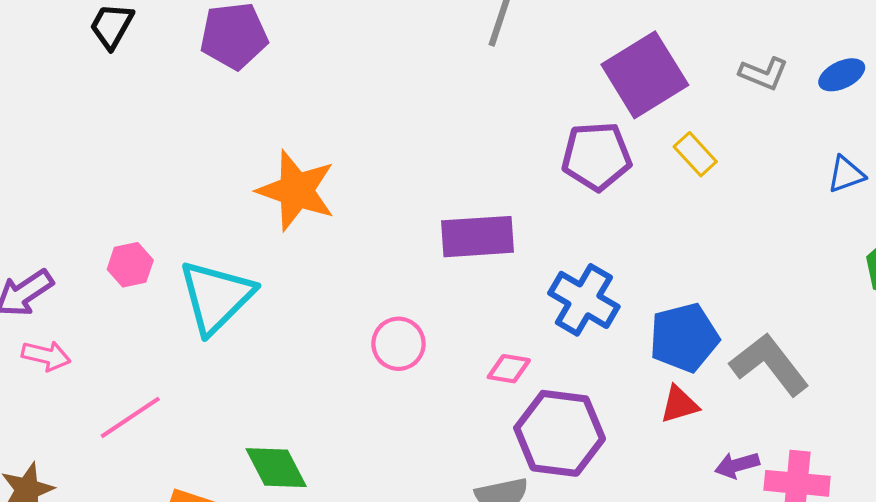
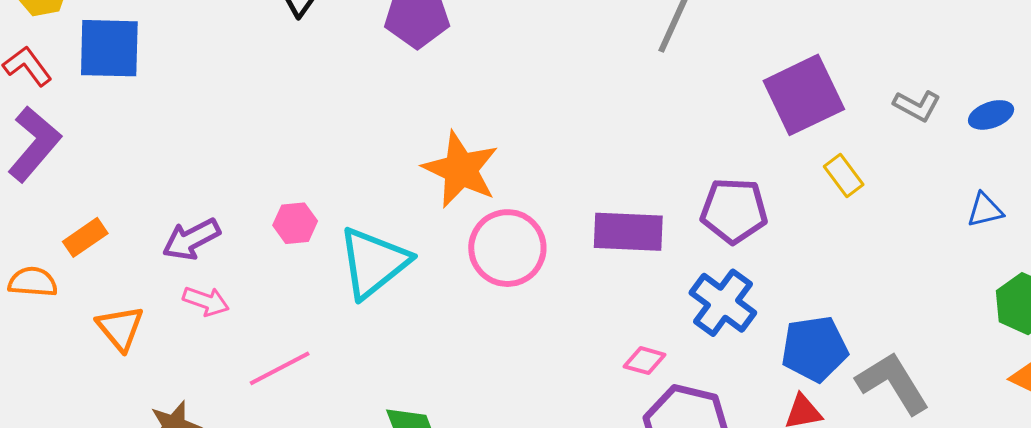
purple pentagon: (596, 156) -> (734, 211), moved
pink circle: (398, 344) -> (507, 248), moved, size x1.5

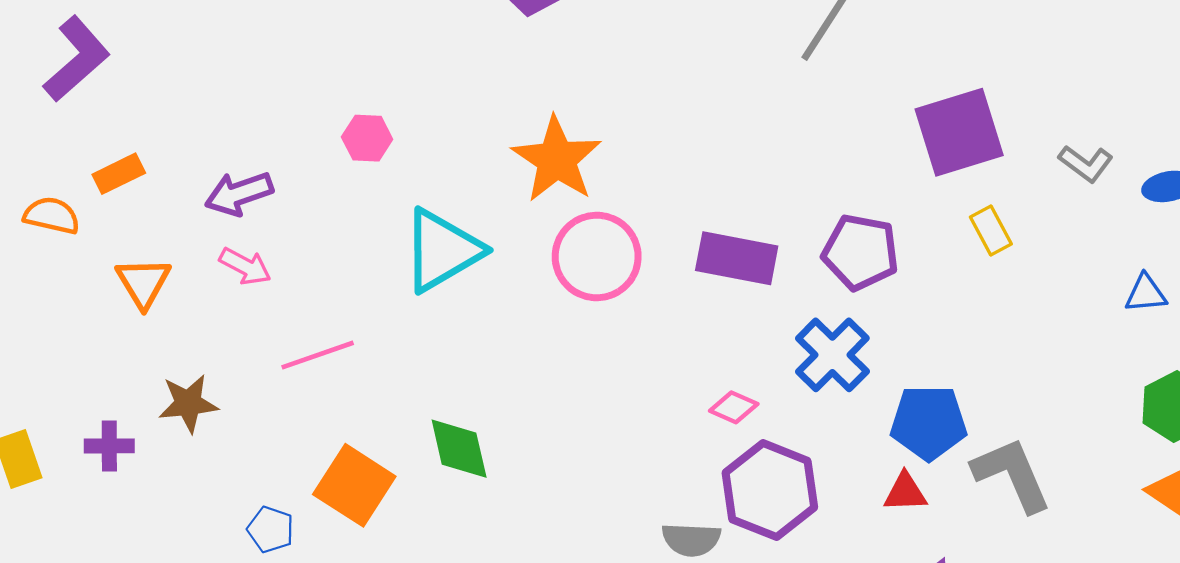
pink hexagon: (295, 223) -> (367, 138), moved

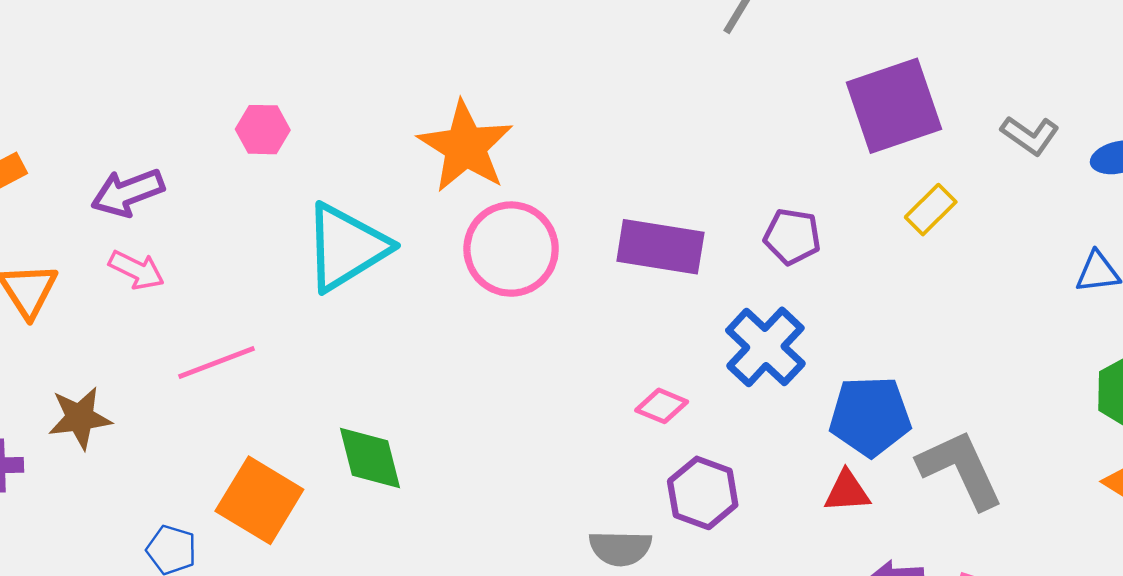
yellow rectangle: (991, 231) -> (931, 210), turned 75
purple pentagon: (860, 252) -> (792, 236), size x0.7
purple hexagon: (770, 490) -> (703, 493), size x0.7

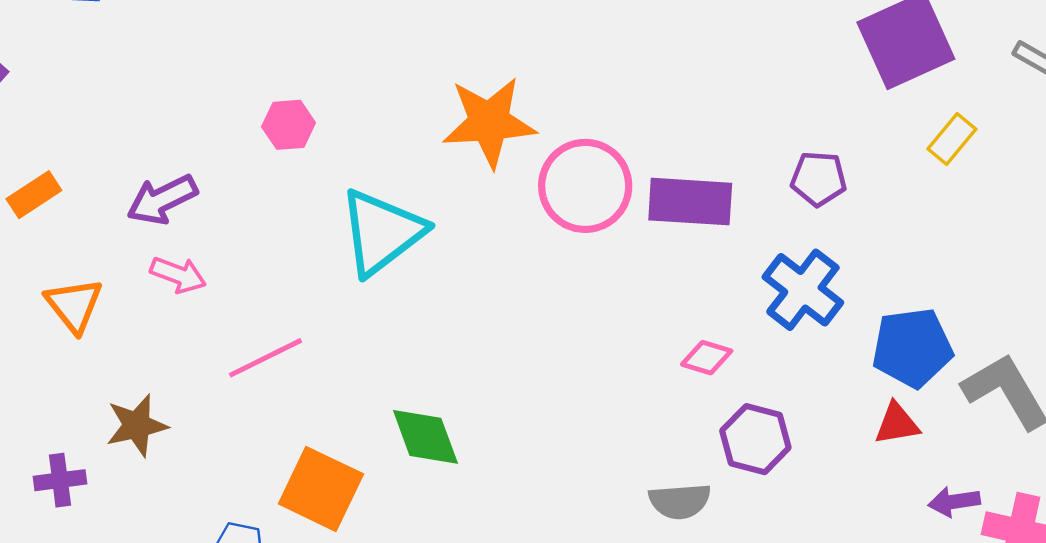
orange star: (465, 147) -> (489, 122), turned -30
pink circle: (511, 249) -> (585, 186), moved

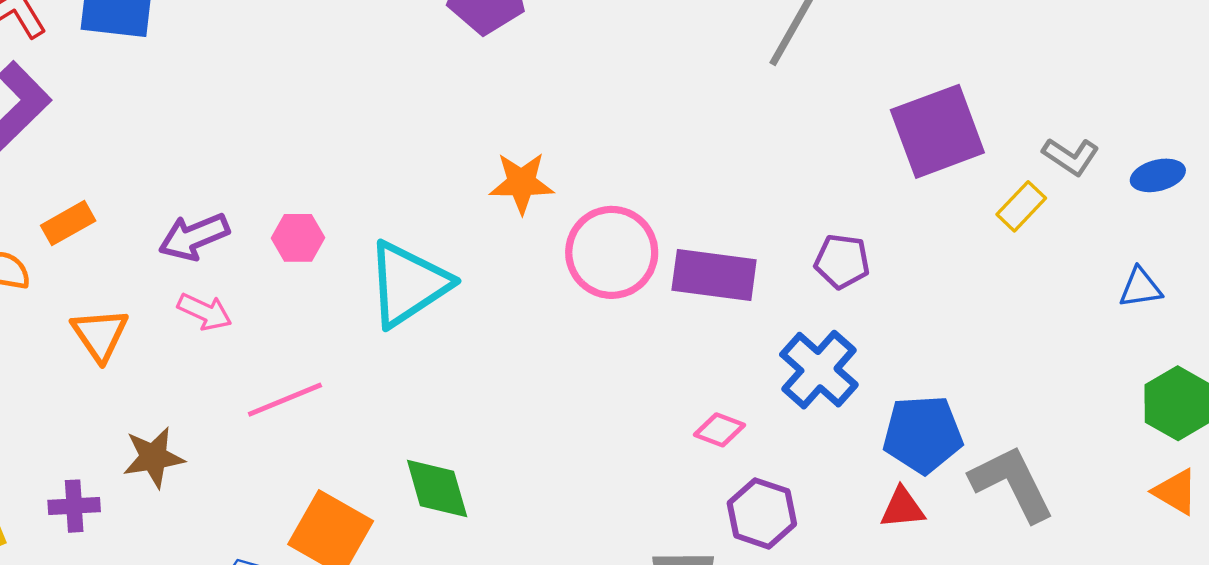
orange star: (489, 122) -> (522, 183), size x0.7
pink hexagon: (289, 125) -> (298, 238), moved
yellow rectangle: (952, 139) -> (1021, 206), moved

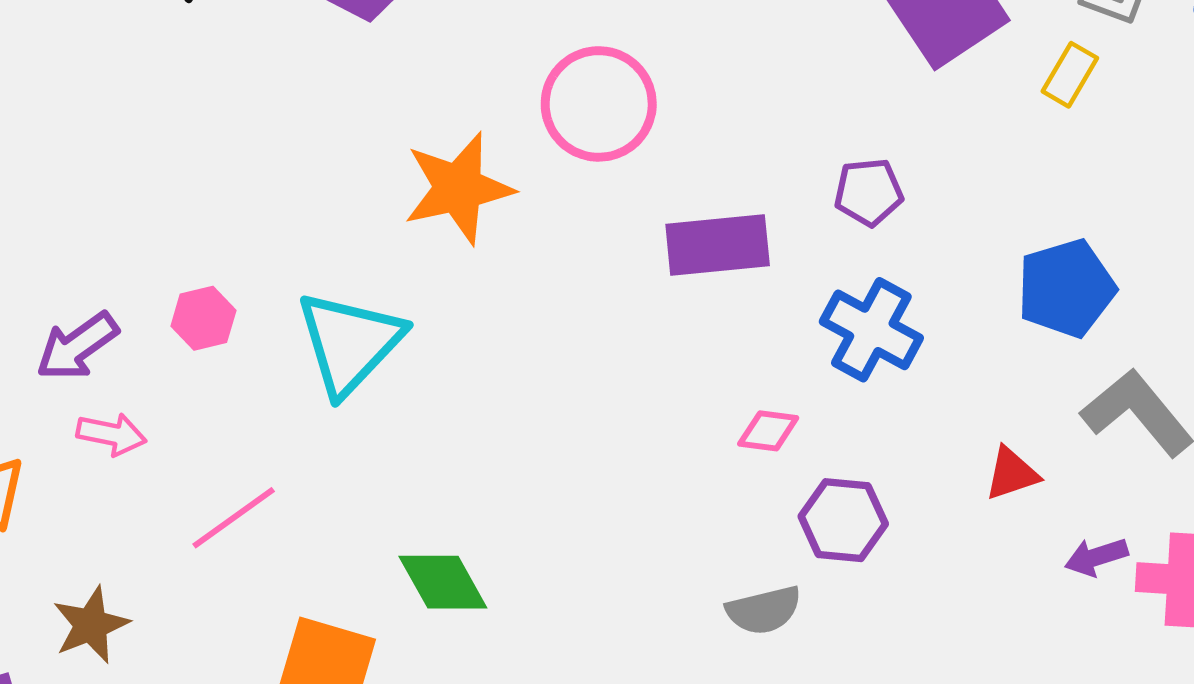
orange star: (522, 183) -> (458, 188), size x1.4
pink circle: (612, 252) -> (599, 104), moved
blue pentagon: (923, 434) -> (1066, 288), moved

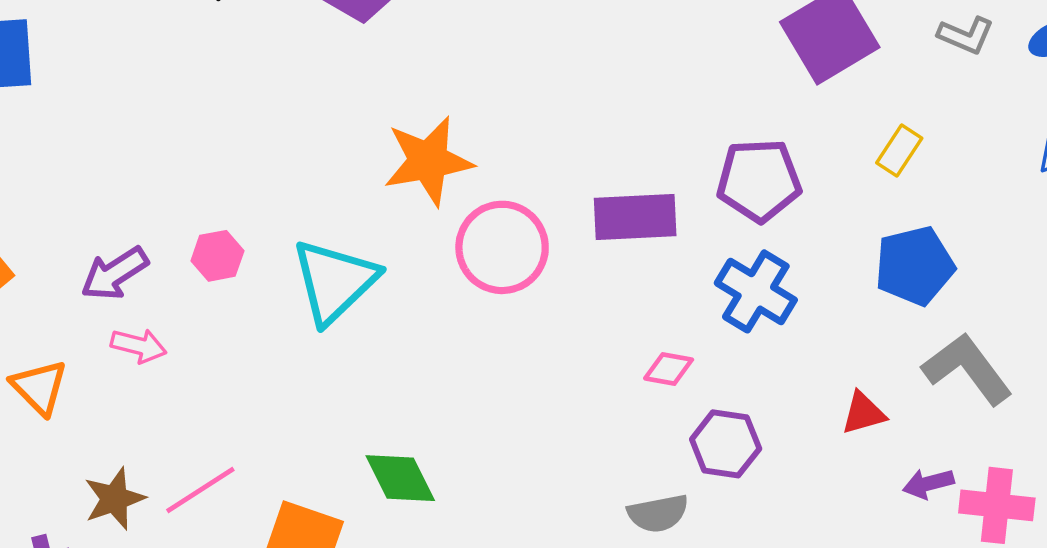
yellow rectangle: (1070, 75) -> (899, 150), moved
pink circle: (599, 104) -> (502, 247), moved
purple pentagon: (869, 192) -> (759, 180), size x1.5
pink line: (234, 518) -> (200, 490), moved

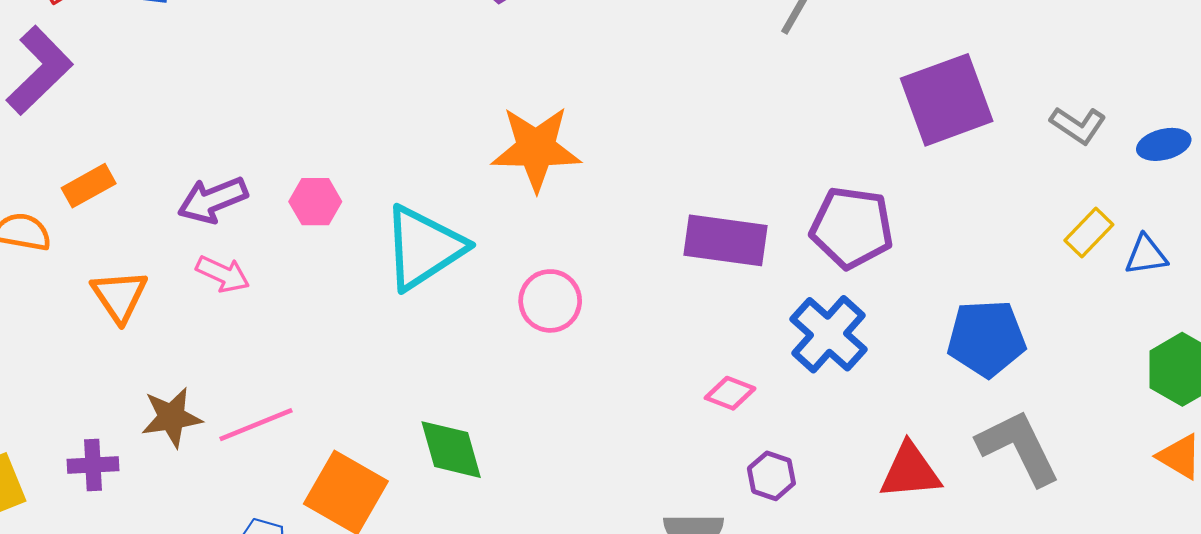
yellow rectangle: (899, 150) -> (1089, 233), moved
pink circle: (502, 247) -> (550, 301), moved, size x0.7
red triangle: (863, 413) -> (910, 471), size x1.4
purple hexagon: (726, 444) -> (771, 476), size x0.7

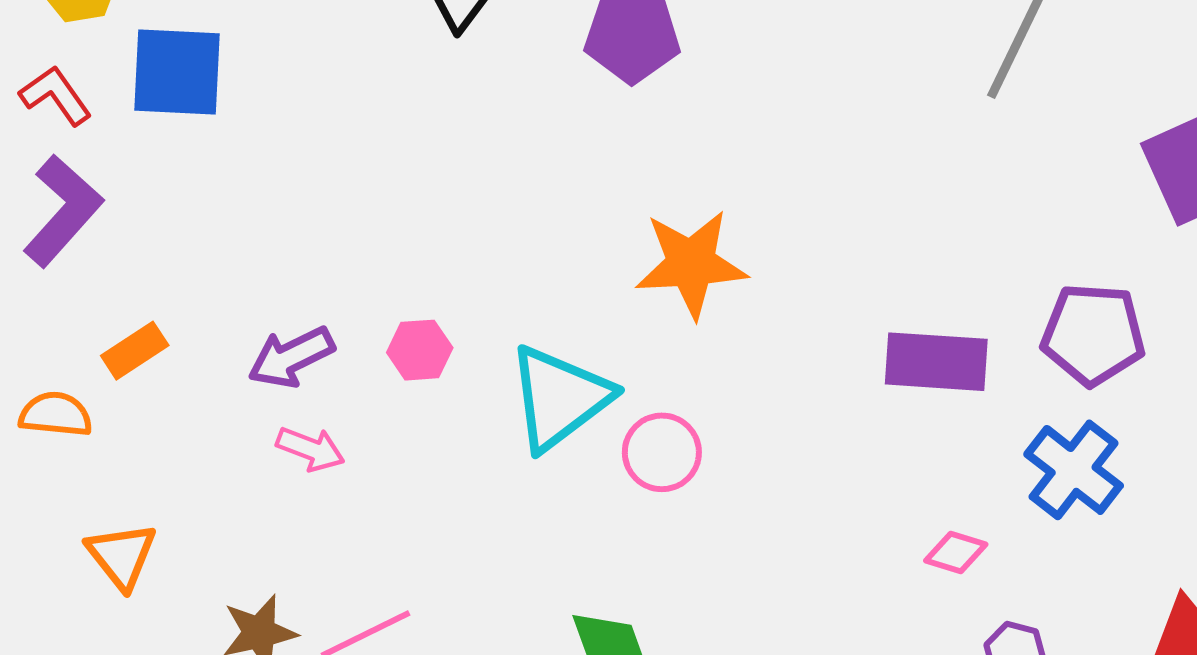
orange triangle: (119, 296) -> (122, 556), moved
pink circle: (550, 301) -> (662, 452), moved

